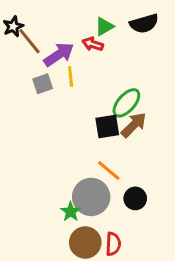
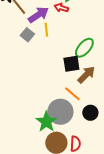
gray square: (43, 84) -> (27, 35), turned -32
brown arrow: (134, 125) -> (86, 75), moved
green star: (71, 212) -> (46, 122), size x1.5

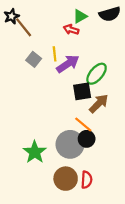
purple arrow: (38, 15) -> (68, 64), moved
black circle: (90, 113) -> (87, 139), moved
green star: (46, 122) -> (35, 152), moved

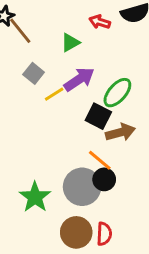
green triangle: (80, 16) -> (70, 43), moved
red arrow: (71, 30) -> (100, 22), moved
yellow line: (55, 54) -> (54, 94), moved, turned 64
black square: (82, 91) -> (98, 116), turned 36
brown arrow: (99, 104) -> (120, 132), turned 30

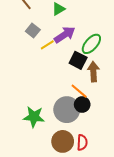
brown arrow: (120, 132) -> (93, 72), turned -78
green star: (35, 197) -> (34, 117), turned -30

